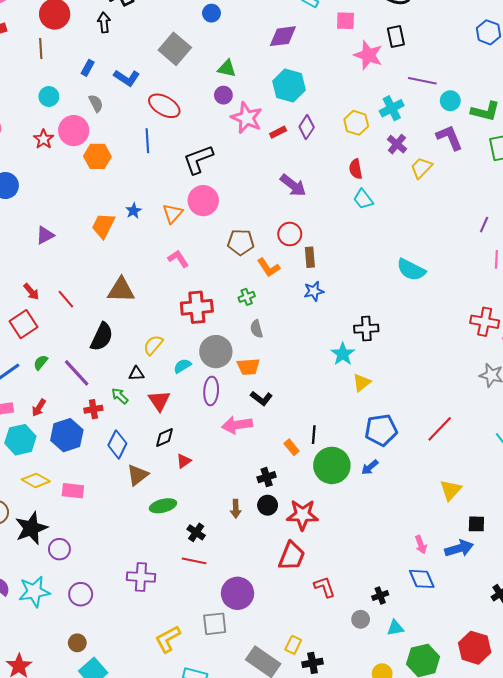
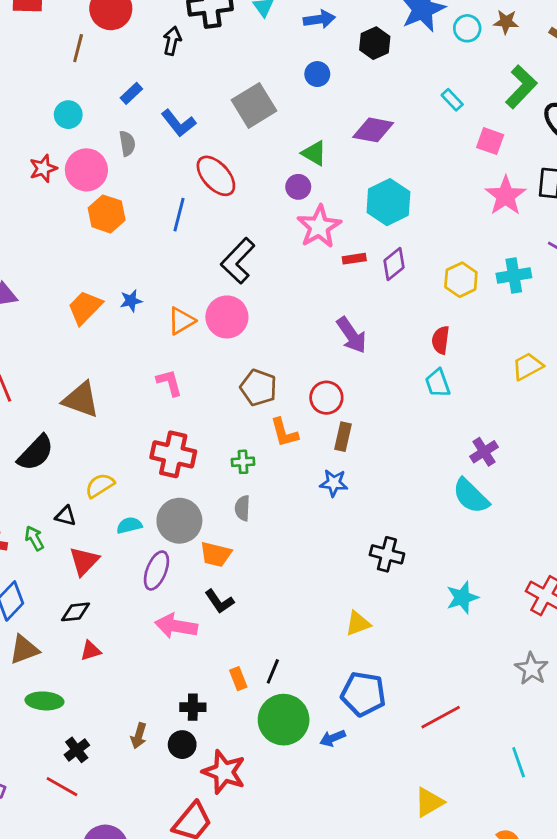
purple diamond: (283, 36) -> (373, 130), moved
purple cross: (397, 144) -> (484, 452), moved
black L-shape: (198, 159) -> (238, 261), turned -44
cyan star: (343, 354) -> (462, 598), moved

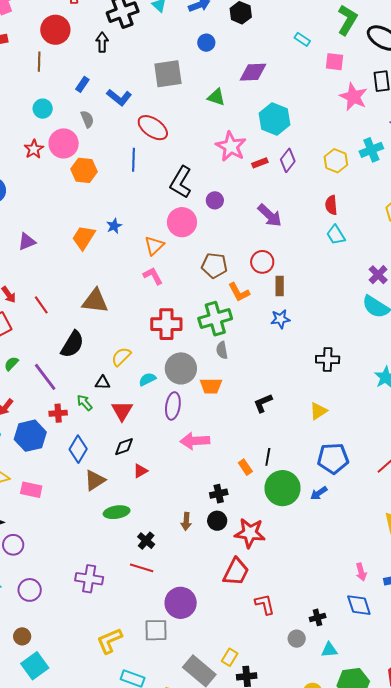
gray square: (254, 105) -> (168, 74), turned 36
purple circle: (298, 187) -> (215, 200), moved
orange triangle: (181, 321) -> (154, 246), moved
green cross: (243, 462) -> (215, 319), size x2.0
black L-shape: (219, 601) -> (263, 403), moved, turned 115

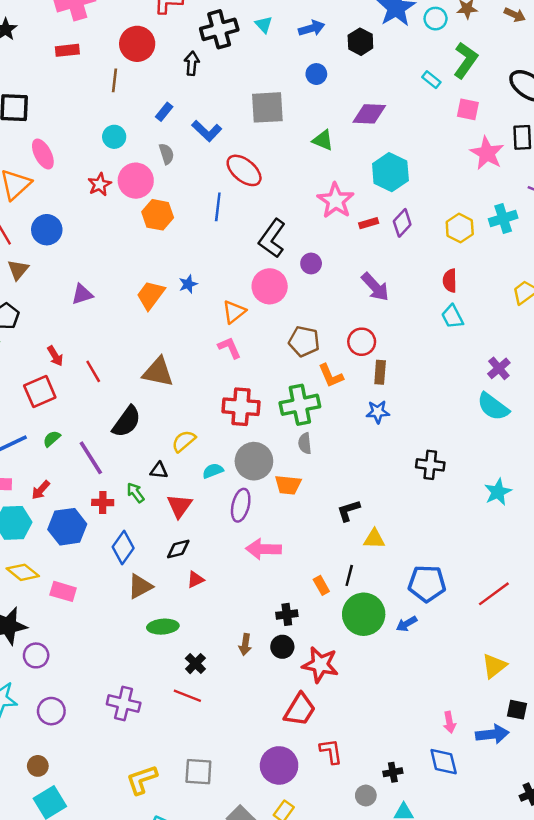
green L-shape: (347, 20) -> (466, 60), moved
yellow triangle: (318, 411) -> (374, 539), moved, turned 30
purple circle: (181, 603) -> (279, 765), moved

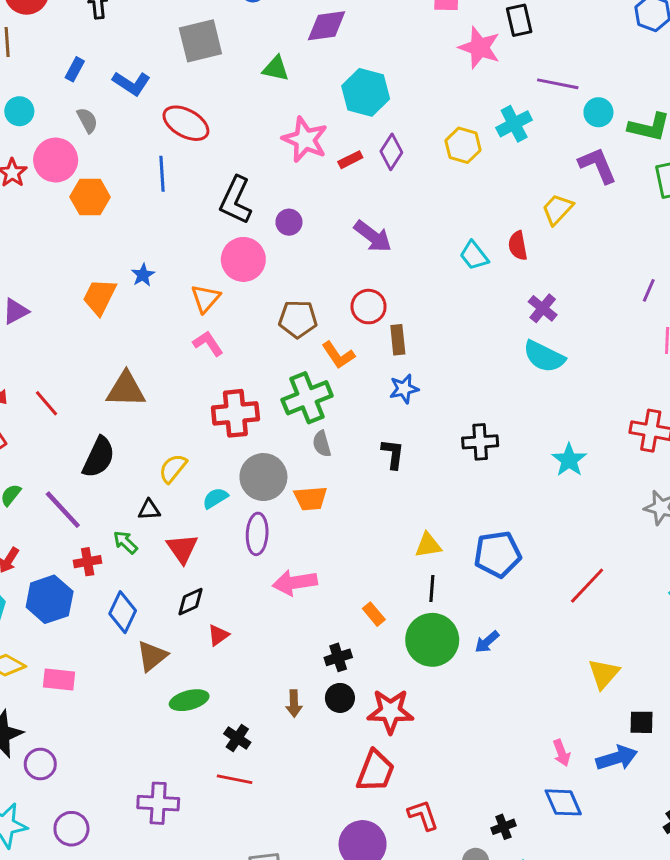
red semicircle: (450, 281) -> (518, 246), moved
black L-shape: (349, 511) -> (393, 454), moved, turned 125
black line: (349, 575) -> (432, 588), moved
blue pentagon: (427, 584) -> (498, 554), moved

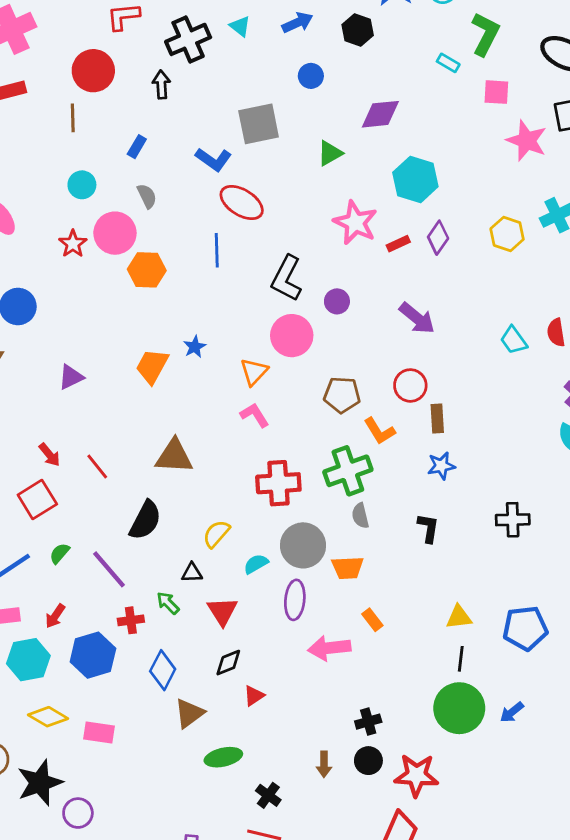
green triangle: (276, 68) -> (330, 153), turned -44
blue L-shape: (131, 83) -> (214, 159), moved
orange rectangle: (374, 614) -> (372, 620), moved

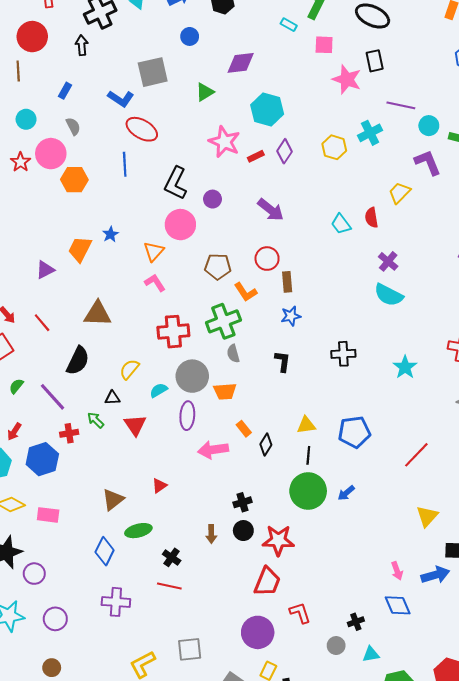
purple triangle: (71, 377) -> (45, 270), moved
black diamond: (228, 663) -> (266, 444), moved, turned -35
blue diamond: (163, 670) -> (105, 551), moved

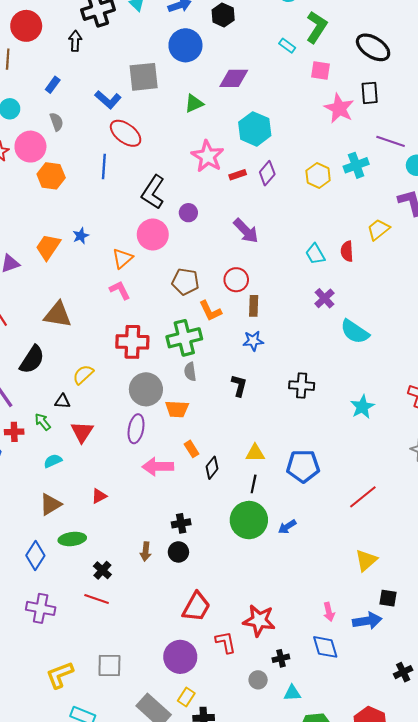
blue circle: (190, 36) -> (185, 45), size x1.8
purple cross: (388, 261) -> (324, 298), moved
cyan semicircle: (159, 390) -> (53, 461), moved
red star: (278, 540) -> (259, 621), moved

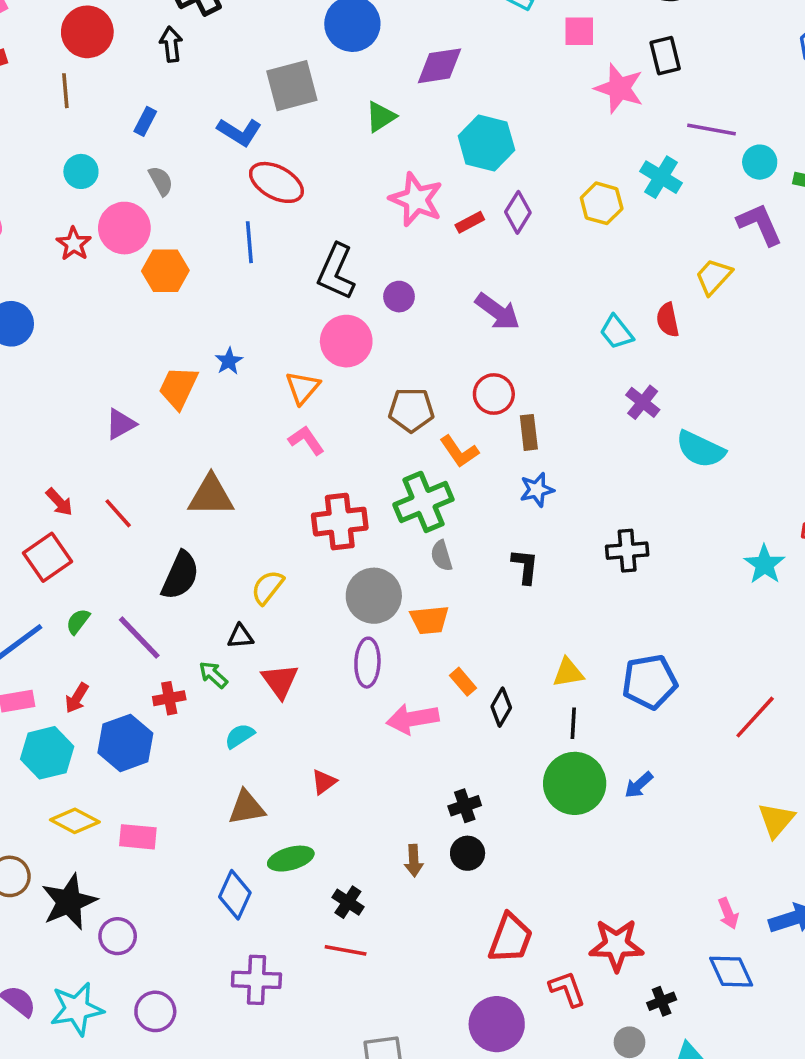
cyan cross: (356, 165) -> (661, 177), turned -30
cyan star: (362, 407) -> (765, 564), moved
brown triangle: (50, 504) -> (247, 808), turned 30

